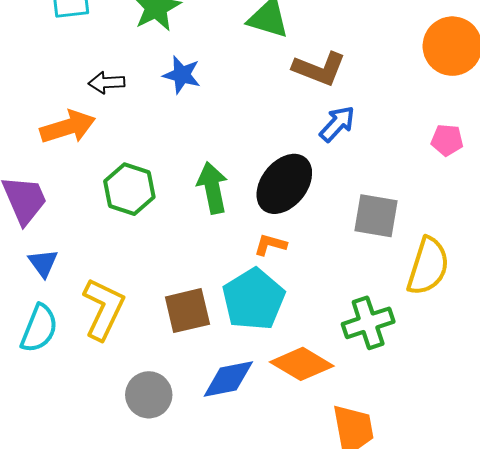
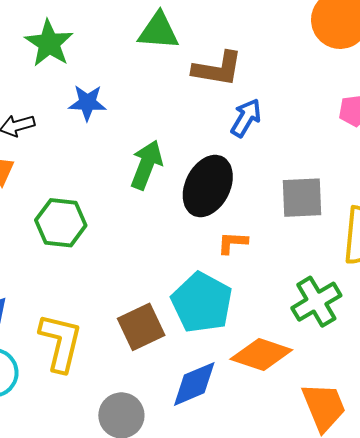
green arrow: (212, 188) -> (146, 165), moved, turned 45
orange L-shape: (270, 245) -> (232, 243), moved

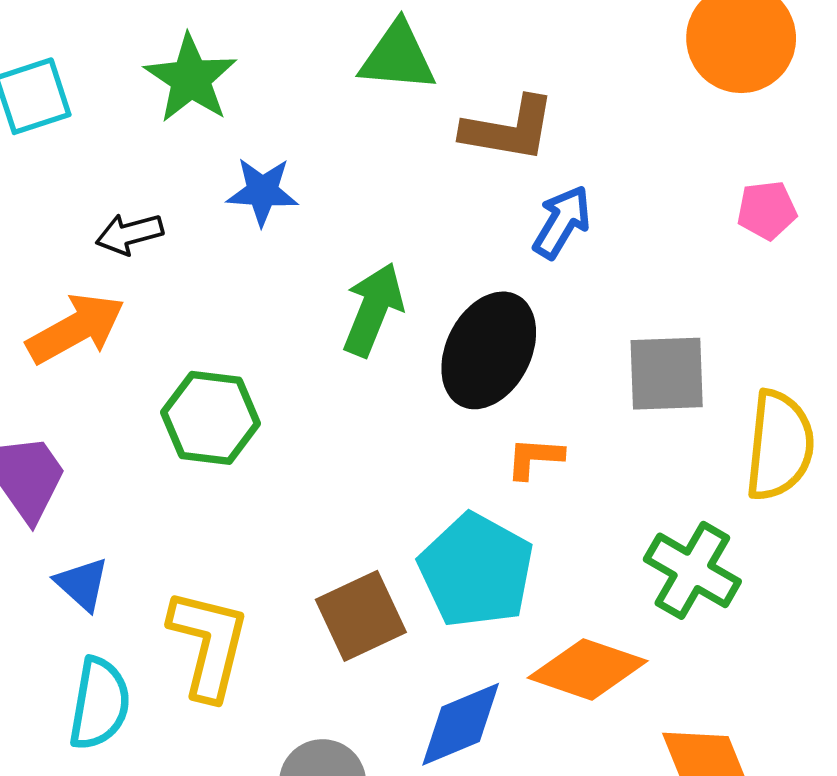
green cross: (316, 302) -> (692, 570), turned -30

